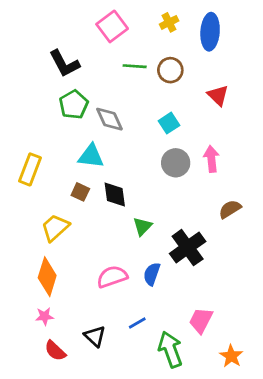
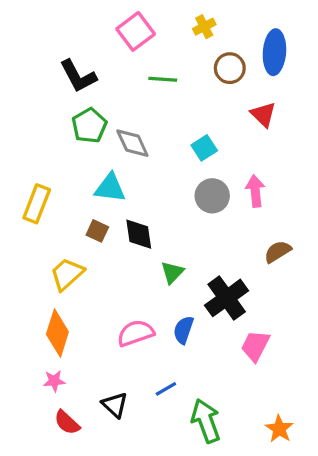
blue ellipse: (210, 32) -> (274, 52), moved
brown circle: (170, 70) -> (230, 68), moved
pink trapezoid: (201, 320) -> (255, 346), moved

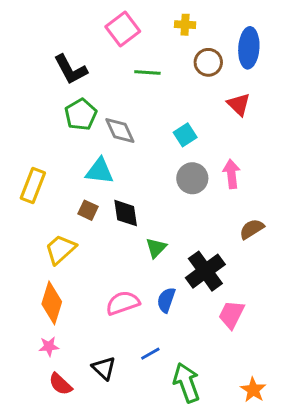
yellow cross: (204, 27) -> (185, 25), turned 30

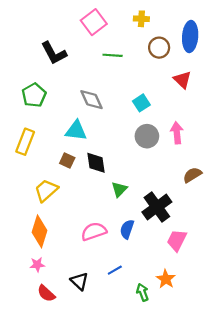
green pentagon: (81, 114) -> (34, 95), moved
green arrow: (187, 383) -> (142, 292), size x0.6
orange star: (253, 390) -> (166, 279), moved

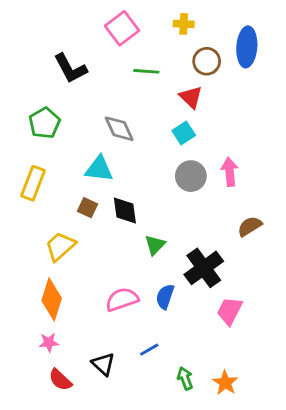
red triangle: (182, 80) -> (191, 97), moved
orange star: (166, 279) -> (225, 383), moved

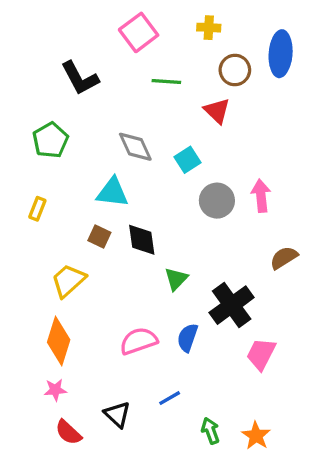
cyan square: (184, 133) -> (188, 160), moved
yellow rectangle: (33, 183) -> (37, 209), size x0.6

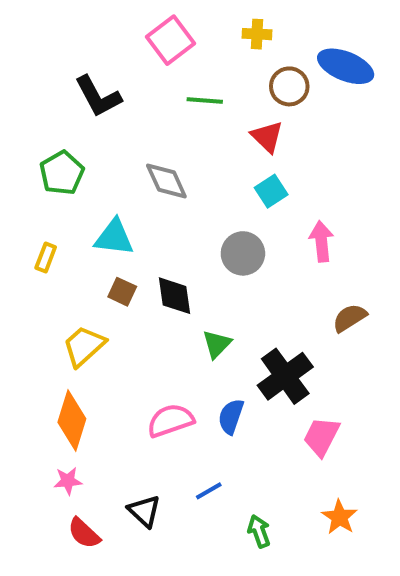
blue ellipse: (281, 54) -> (346, 66), turned -72
cyan square: (188, 160) -> (271, 191), moved
cyan triangle: (112, 192) -> (114, 237), moved
gray circle: (217, 201) -> (243, 253), moved
orange star: (256, 436) -> (340, 517), moved

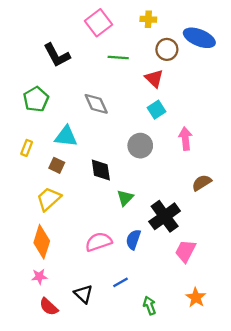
brown square: (122, 292) -> (57, 165), moved

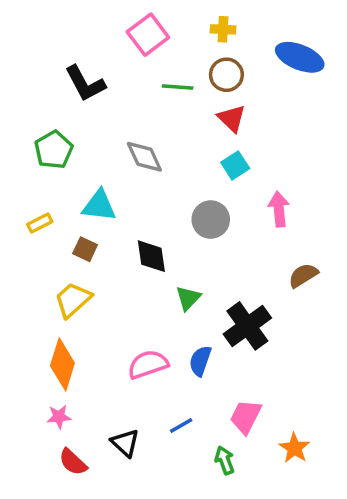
brown circle: (167, 49) -> (226, 75), moved
yellow rectangle: (27, 148) -> (40, 223), turned 42
pink trapezoid: (185, 251) -> (246, 417), moved

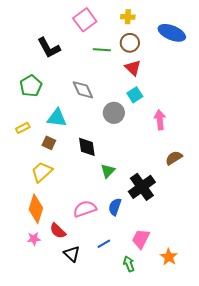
gray circle: (211, 220) -> (114, 113), moved
red semicircle: (73, 462) -> (58, 231), moved

